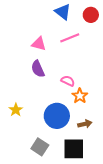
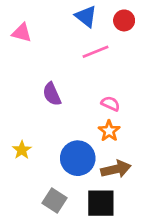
pink triangle: (39, 44) -> (22, 33), moved
pink semicircle: (68, 81) -> (110, 104), moved
brown arrow: (85, 124) -> (116, 169), size x1.5

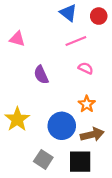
pink triangle: (22, 33) -> (17, 39), moved
pink semicircle: (110, 104) -> (86, 68), moved
yellow star: (22, 150) -> (17, 119), size x1.6

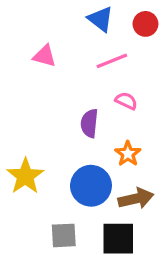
pink triangle: (17, 39) -> (45, 56), moved
purple semicircle: (41, 75) -> (89, 123), moved, turned 30
gray square: (43, 159) -> (64, 235), turned -36

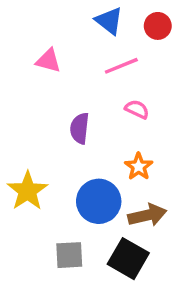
purple semicircle: (89, 123) -> (80, 128), moved
black square: (118, 239) -> (128, 259), turned 30

